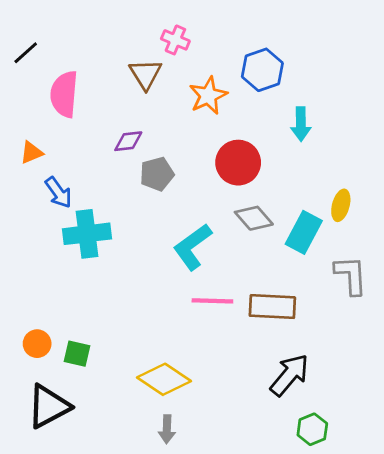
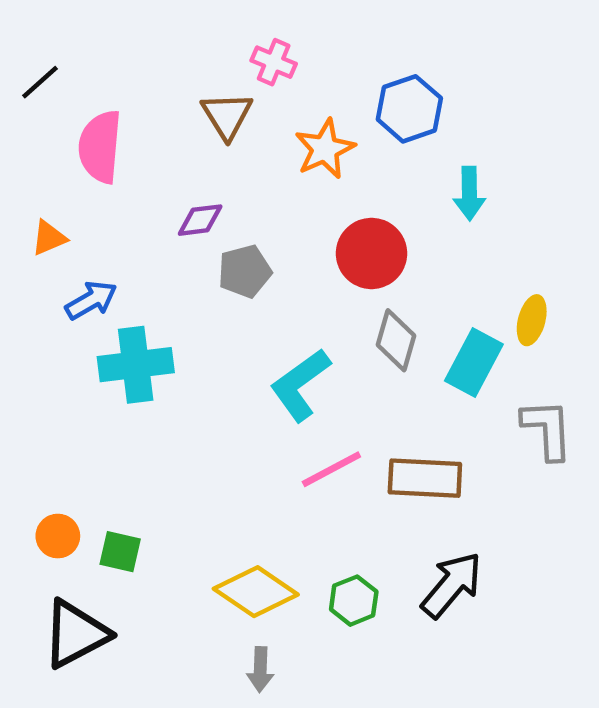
blue arrow: (58, 193) -> (91, 300), turned -84
gray diamond: (254, 218) -> (396, 340), turned 57
pink line: (212, 301) -> (331, 469), turned -30
green hexagon: (312, 429) -> (354, 601), moved

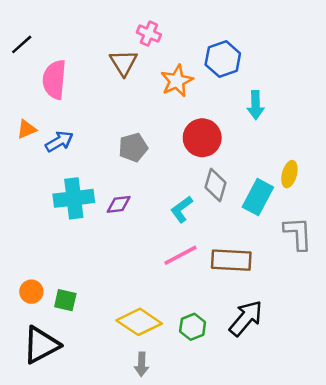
purple diamond: (200, 220) -> (119, 204), moved
blue arrow: (91, 300) -> (59, 141), moved
cyan L-shape: (300, 385) -> (182, 209), moved, size x0.7

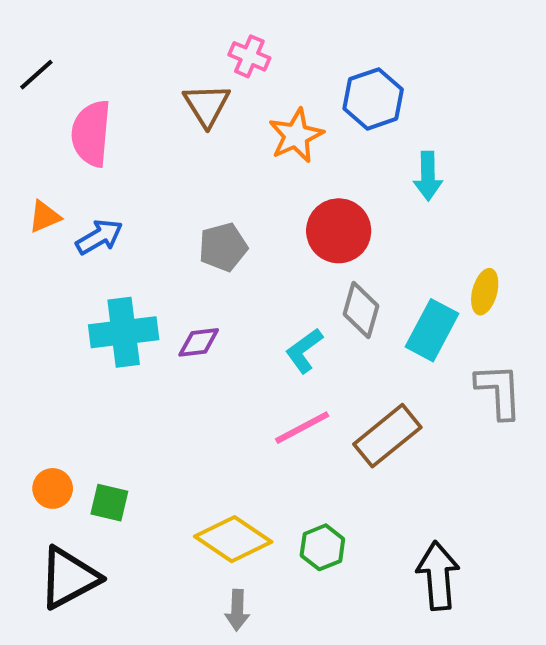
brown rectangle: (231, 260) -> (387, 436), turned -42
black arrow: (246, 318) -> (438, 576), moved, turned -45

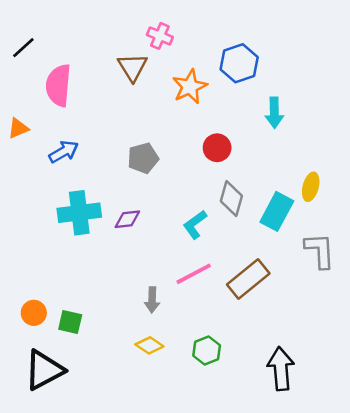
orange triangle: (44, 217) -> (18, 128), moved
red circle: (339, 231) -> (217, 148), size x0.7
yellow diamond: (233, 539) -> (149, 345), size x0.6
gray arrow: (237, 610) -> (152, 300), moved

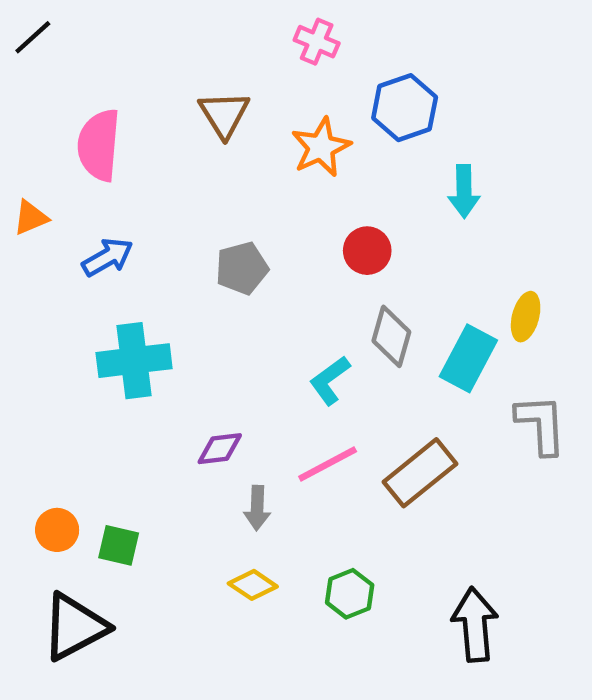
pink cross: (160, 36) -> (317, 42), moved
black line: (23, 48) -> (33, 37), moved
purple diamond: (127, 219) -> (220, 449), moved

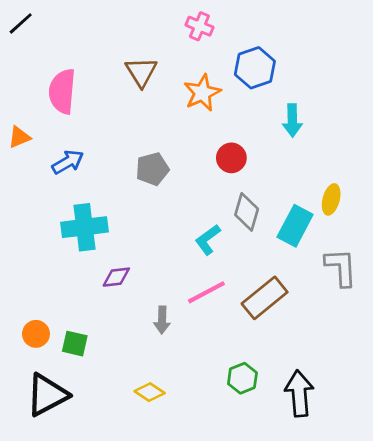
purple diamond: (220, 449) -> (116, 277), moved
yellow diamond: (253, 585) -> (150, 392), moved
green hexagon: (350, 594) -> (242, 378), moved

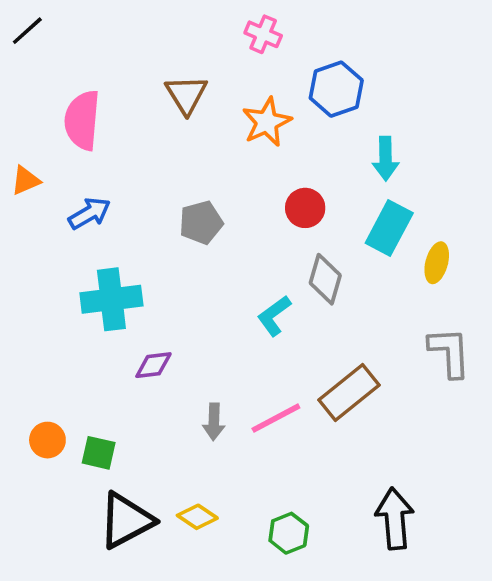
cyan rectangle: (295, 226) -> (389, 228), moved
pink line: (206, 292) -> (276, 418), moved
green hexagon: (242, 378) -> (289, 533), moved
black triangle: (47, 395) -> (126, 520), moved

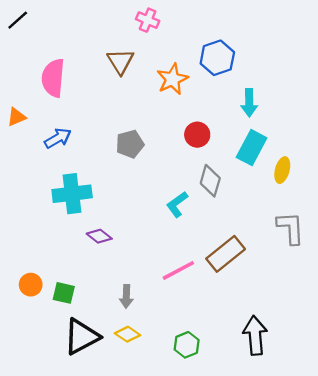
pink cross: (263, 34) -> (148, 20), moved
purple diamond: (153, 365) -> (99, 236), turned 45
gray arrow: (214, 422) -> (126, 296), moved

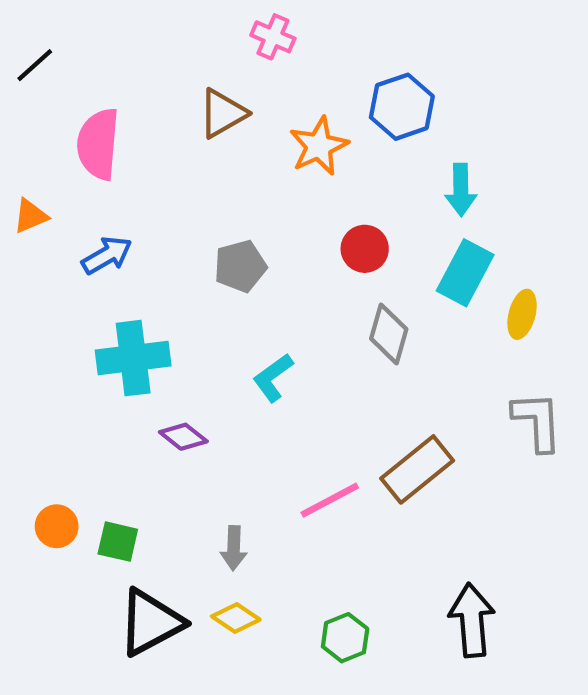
black line: (18, 20) -> (35, 65), moved
brown triangle: (120, 61) -> (223, 113), turned 32
cyan L-shape: (177, 204) -> (273, 378), moved

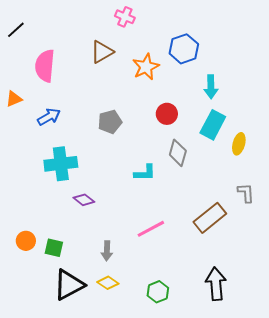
cyan L-shape: (273, 378) -> (145, 173), moved, turned -145
gray L-shape: (537, 421) -> (246, 193), size x0.7
brown rectangle: (417, 469) -> (210, 218), moved

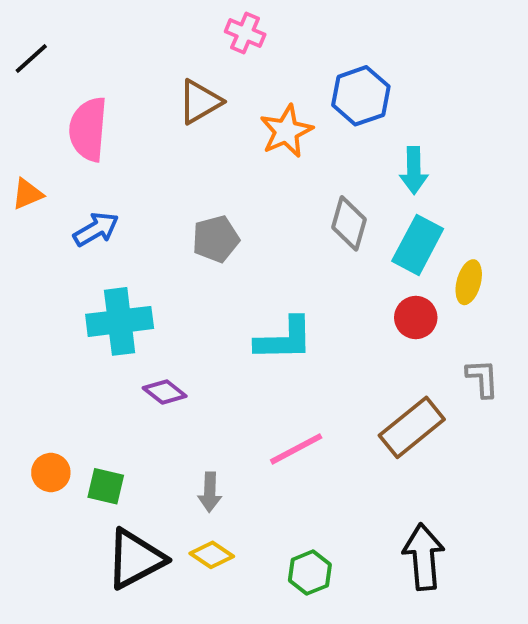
red circle: (167, 114) -> (416, 318), moved
gray diamond: (178, 153) -> (349, 223), moved
cyan L-shape: (145, 173) -> (284, 339), size x1.4

